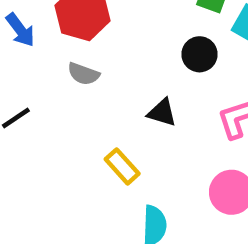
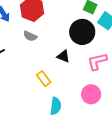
black circle: (199, 54) -> (82, 32), size x1.6

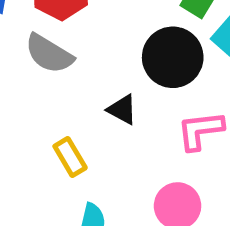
gray semicircle: (30, 36) -> (49, 54), size x1.5

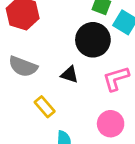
gray semicircle: (49, 54) -> (23, 67), moved

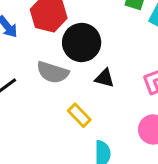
black circle: (93, 40) -> (82, 42), moved

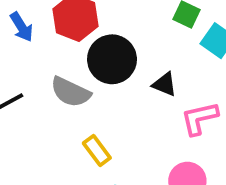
black triangle: (105, 78) -> (165, 84), moved

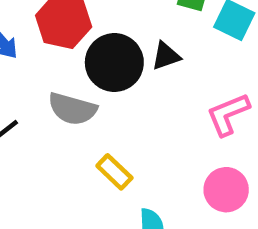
black triangle: (165, 84) -> (166, 56), moved, turned -32

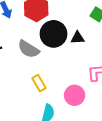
pink circle: (226, 190) -> (75, 95), moved

